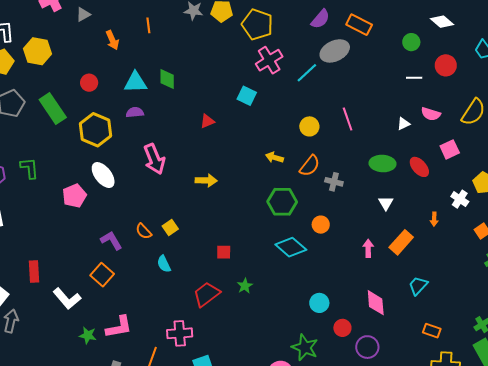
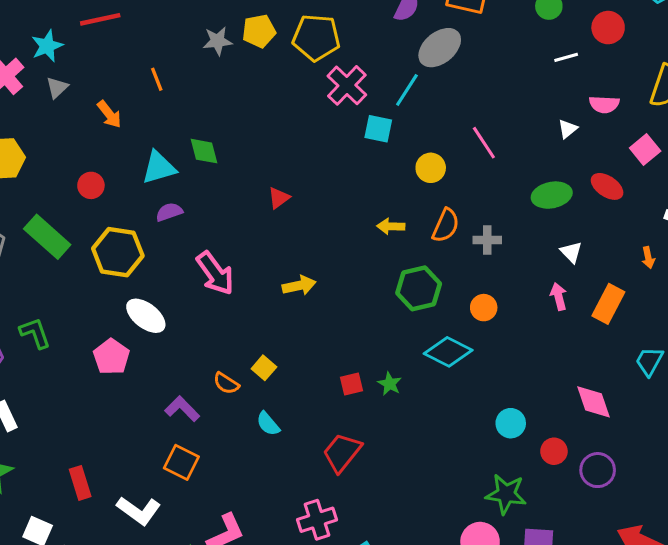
cyan square: (247, 96) -> (378, 129), moved
pink arrow: (368, 248) -> (559, 296), moved
green star: (245, 286) -> (390, 384), moved

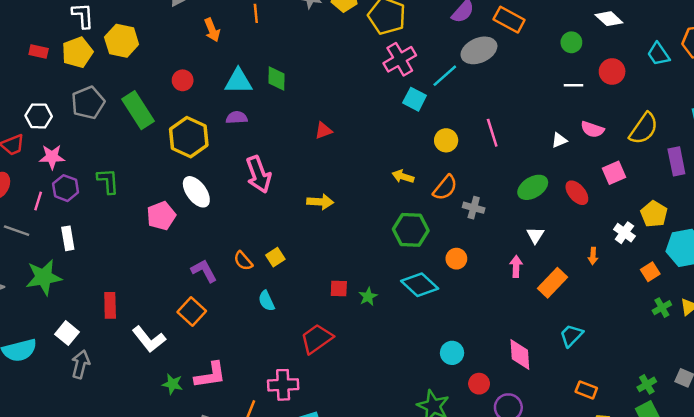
green ellipse: (552, 195) -> (533, 187), turned -36

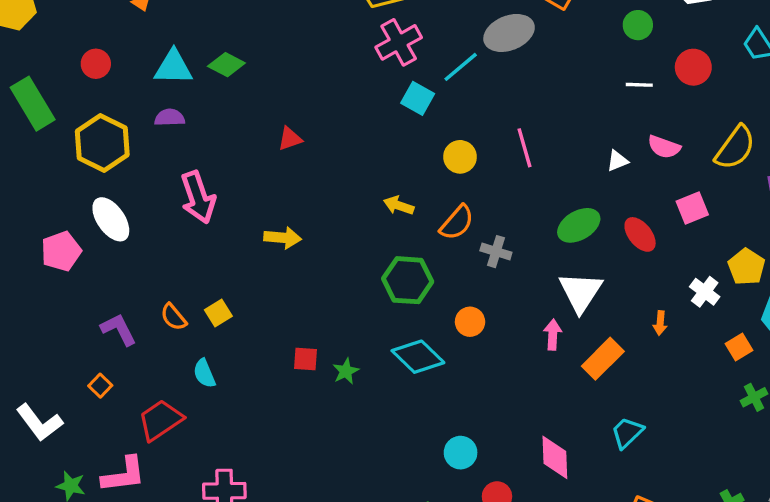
green diamond: (277, 79) -> (226, 65), turned -65
white triangle: (535, 235) -> (581, 292), size x1.8
orange square: (192, 312) -> (100, 386), size x0.6
red trapezoid: (317, 339) -> (160, 420), moved

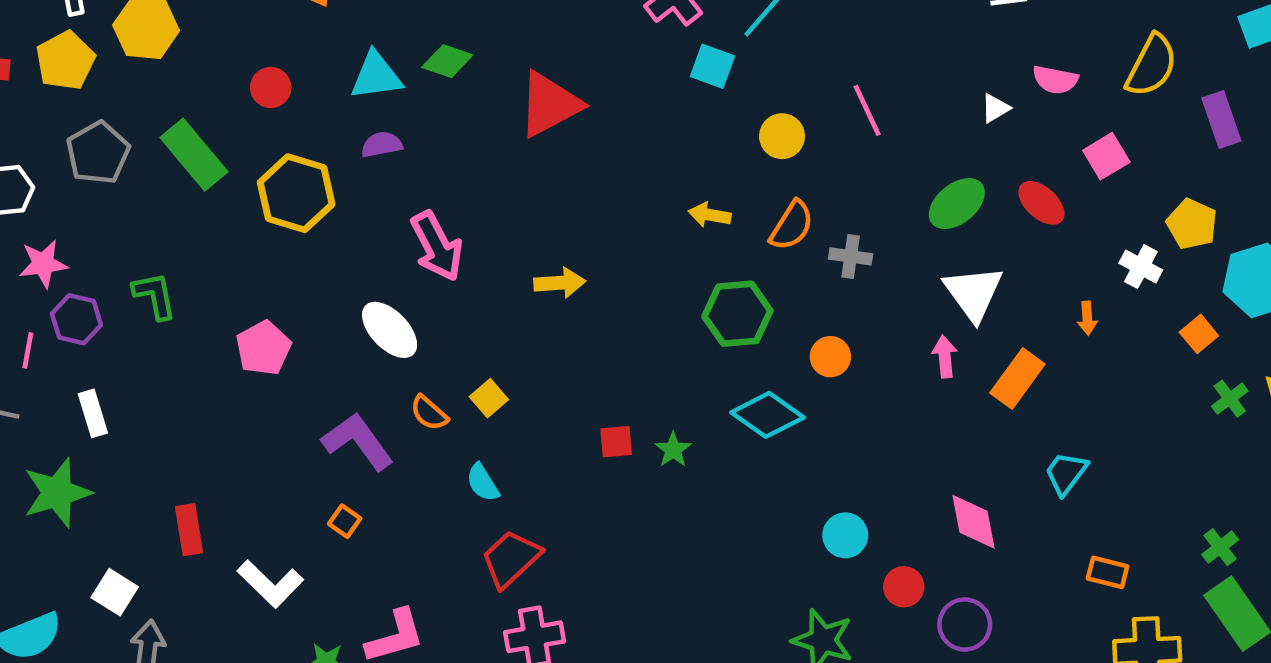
red triangle: (290, 139) -> (549, 104), moved, size x2.0
white ellipse: (111, 219) -> (390, 330), moved
purple L-shape: (119, 329) -> (358, 441), size x1.4
red trapezoid: (160, 420) -> (511, 559), moved

